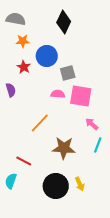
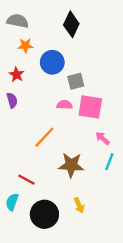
red star: (24, 67) -> (17, 75), moved
yellow arrow: (80, 184) -> (79, 205), moved
black circle: (56, 186) -> (44, 214), moved

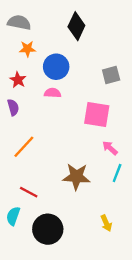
gray square: (76, 81) -> (111, 75), moved
pink semicircle: (65, 105) -> (53, 93), moved
orange line: (44, 137) -> (24, 147), moved
yellow arrow: (79, 205) -> (106, 223), moved

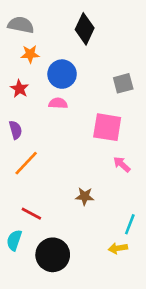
purple semicircle: (13, 107) -> (15, 130), moved
cyan line: (117, 173) -> (130, 224), moved
brown star: (76, 177) -> (85, 196), size x0.6
yellow arrow: (106, 223) -> (118, 248), turned 105

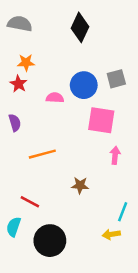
orange star: (30, 54) -> (26, 63), moved
blue circle: (62, 74) -> (84, 85), moved
orange line: (26, 163) -> (42, 154), moved, turned 32
pink arrow: (122, 164) -> (115, 155), turned 54

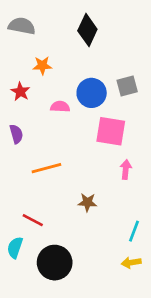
orange star: (26, 63) -> (42, 66), moved
yellow arrow: (111, 234) -> (131, 263), moved

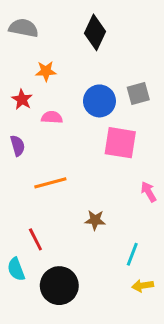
pink semicircle: (60, 107) -> (52, 117), moved
pink arrow: (126, 170) -> (149, 192), moved, turned -36
red line: (33, 220) -> (35, 239), turned 35
cyan line: (134, 231) -> (132, 254), moved
cyan semicircle: (15, 247) -> (16, 269), turned -40

